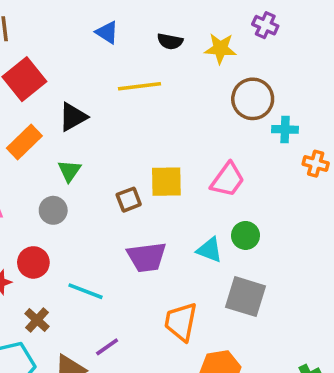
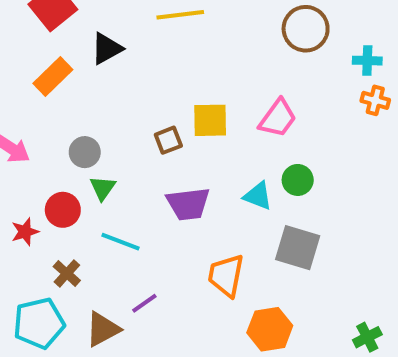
cyan cross: (285, 129) -> (367, 61), moved
green triangle: (69, 171) -> (103, 188), moved

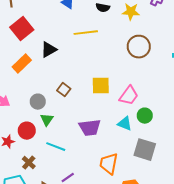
brown circle: (306, 29) -> (139, 47), moved
pink trapezoid: (278, 118) -> (129, 96), moved
brown square: (168, 140) -> (64, 90), moved, turned -32

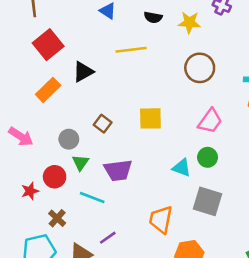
pink trapezoid: (129, 96) -> (210, 121), moved
purple trapezoid: (90, 128) -> (118, 170), moved

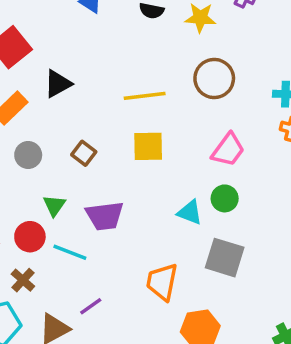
yellow line: (131, 50) -> (145, 96), moved
gray circle: (69, 139) -> (28, 155), moved
red circle: (55, 177) -> (30, 237), moved

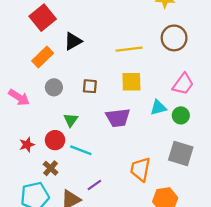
brown square: (84, 153) -> (90, 86), turned -32
cyan triangle: (190, 212) -> (158, 108), moved, turned -36
purple trapezoid: (105, 216) -> (118, 118), moved

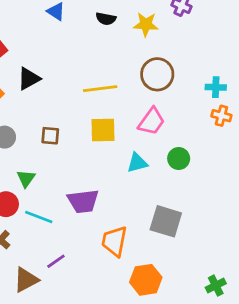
pink trapezoid: (183, 84) -> (152, 121), moved
green circle: (181, 115) -> (179, 159), moved
purple trapezoid: (118, 118) -> (83, 201), moved

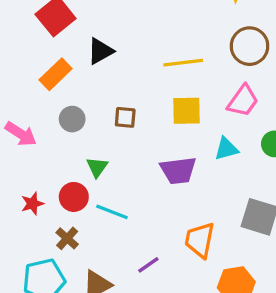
purple trapezoid: (83, 201) -> (178, 170), moved
purple line: (56, 261) -> (148, 265), moved

